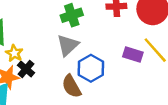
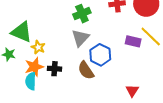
black cross: (26, 69) -> (55, 69), moved, turned -32

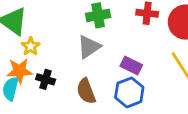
purple rectangle: (133, 41) -> (131, 66), moved
blue hexagon: (100, 55) -> (129, 92), moved

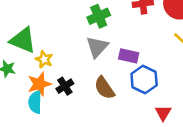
purple rectangle: (131, 66) -> (129, 56), moved
black cross: (46, 79) -> (65, 86), turned -36

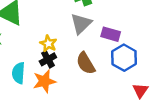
yellow star: (44, 59) -> (48, 44), moved
orange star: (39, 84) -> (44, 81), moved

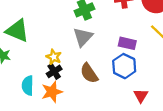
purple rectangle: (111, 34) -> (127, 43), moved

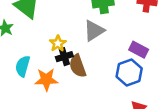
black cross: (54, 71) -> (64, 57), moved
brown semicircle: (89, 73) -> (78, 66), moved

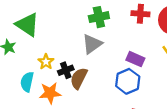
yellow star: (58, 43) -> (46, 62), moved
brown semicircle: (78, 66) -> (79, 78), turned 50

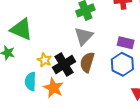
black cross: (66, 70) -> (64, 64), size x1.5
brown semicircle: (79, 78) -> (87, 62), moved
orange star: (50, 93) -> (53, 88), turned -30

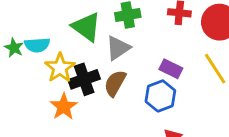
green triangle: (21, 29) -> (86, 27), moved
yellow star: (44, 60) -> (60, 68), size x1.5
cyan semicircle: (31, 81) -> (37, 45), moved, turned -108

